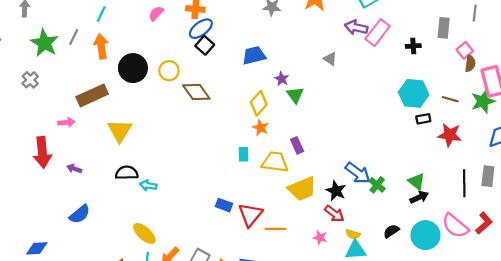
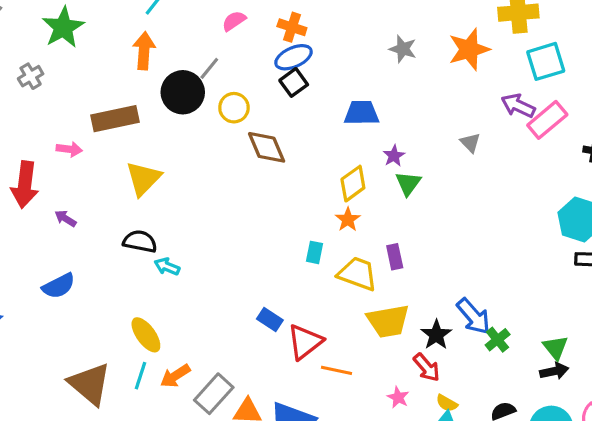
gray line: (74, 37) -> (209, 68), moved

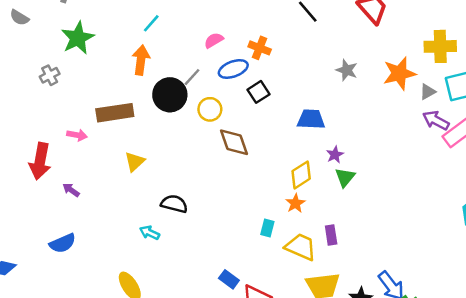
blue ellipse: (294, 57) -> (233, 69), moved
gray triangle: (470, 143) -> (428, 92), moved, turned 42
yellow triangle: (143, 178) -> (135, 162), size x0.7
black semicircle: (140, 241) -> (174, 204), moved

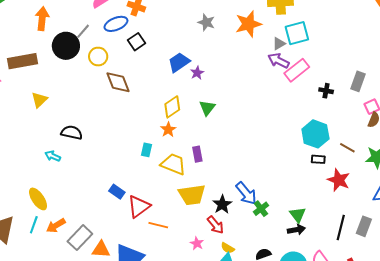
gray triangle: (428, 92) -> (279, 44), moved
blue trapezoid: (311, 119) -> (179, 62), turned -35
purple star: (335, 155) -> (197, 73), moved

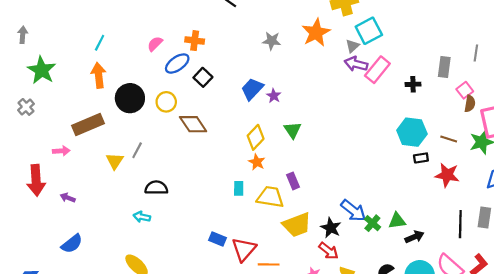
gray line: (83, 31) -> (137, 150), moved
green triangle: (298, 215) -> (397, 221), moved, turned -48

